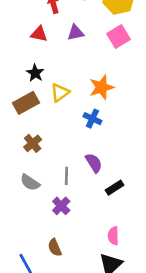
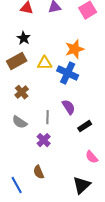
yellow triangle: (60, 93) -> (45, 63), moved, turned 35
blue cross: (92, 119) -> (68, 73), size x1.5
pink semicircle: (113, 236) -> (92, 157), moved, turned -40

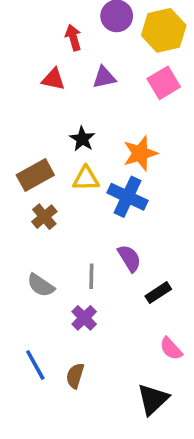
black star: (24, 38) -> (82, 139), moved
brown cross: (22, 92) -> (44, 217), moved
brown semicircle: (39, 172) -> (75, 376), turned 40
blue line: (17, 185) -> (35, 365), moved

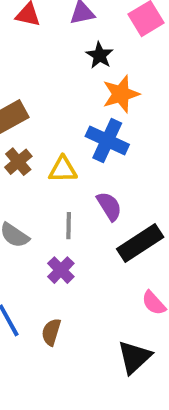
black star: (82, 139) -> (100, 55), moved
yellow triangle: (86, 179) -> (63, 169), moved
black rectangle: (158, 293) -> (140, 243), size x1.6

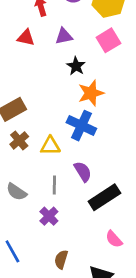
brown semicircle: (51, 332) -> (61, 259), moved

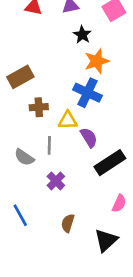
brown cross: (19, 140) -> (39, 107), moved, turned 36
yellow triangle: (50, 146) -> (68, 120), moved
gray line: (54, 185) -> (49, 145), moved
pink semicircle: (114, 239) -> (119, 203), turned -114

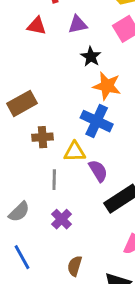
orange star: (97, 61) -> (107, 86), turned 30
gray semicircle: (24, 157) -> (19, 212), moved, turned -78

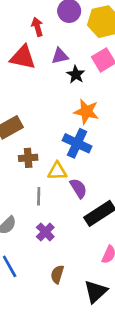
red triangle: (37, 26) -> (23, 57), size x1.5
black star: (91, 57) -> (76, 75), moved

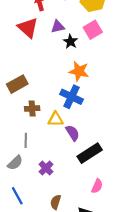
red triangle: (23, 57) -> (28, 28), turned 30
gray line: (39, 196) -> (26, 140), moved

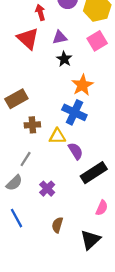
black star: (70, 42) -> (64, 59), moved
orange star: (79, 71) -> (82, 85), turned 30
gray line: (26, 140) -> (26, 159), turned 32

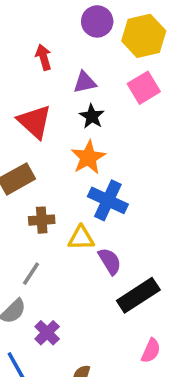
red arrow: (40, 12) -> (44, 57), moved
red triangle: (28, 39) -> (35, 122), moved
orange star: (82, 85) -> (88, 157), moved
purple cross: (47, 189) -> (47, 333), moved

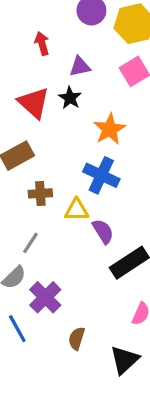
black star: (92, 116) -> (70, 98), moved
orange star: (88, 157) -> (110, 129), moved
purple cross: (47, 333) -> (45, 297), size x1.4

